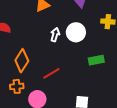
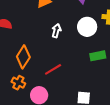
white circle: (76, 32) -> (87, 27), moved
orange cross: (17, 86) -> (18, 83), turned 32

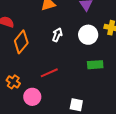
orange diamond: (23, 57) -> (21, 42), moved

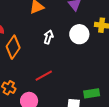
green rectangle: (95, 65) -> (92, 93), moved

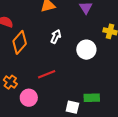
white circle: (79, 34) -> (86, 50), moved

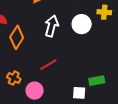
white arrow: (56, 37) -> (52, 26), size x1.5
white circle: (86, 50) -> (82, 24), moved

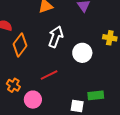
yellow cross: (104, 12) -> (110, 38), moved
white circle: (82, 24) -> (82, 53), moved

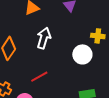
white circle: (82, 53) -> (82, 54), moved

